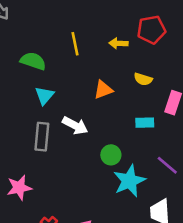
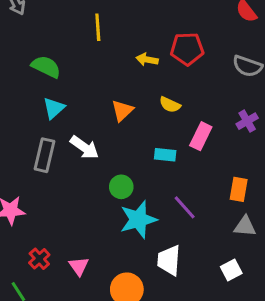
yellow line: (75, 44) -> (98, 27), moved
orange triangle: (103, 90) -> (122, 111), turned -30

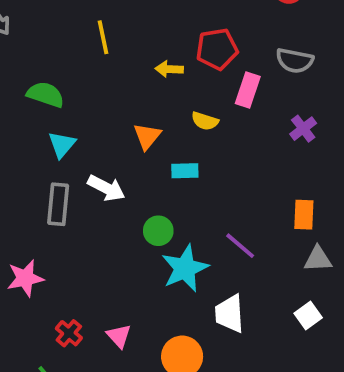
pink rectangle: (201, 136) -> (248, 90), moved
cyan rectangle: (165, 155) -> (185, 171), moved

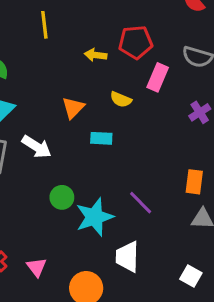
green circle: (158, 231) -> (62, 197), moved
white square: (308, 315) -> (191, 276), moved, turned -30

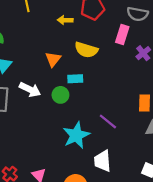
pink rectangle: (158, 77) -> (122, 35), moved
yellow semicircle: (121, 99) -> (86, 50), size x1.5
green circle: (62, 197) -> (60, 95), moved

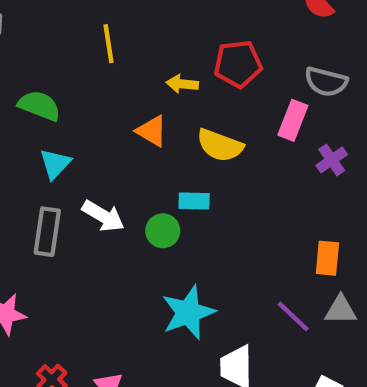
orange triangle: (53, 59) -> (152, 131), moved, turned -42
purple line: (108, 122) -> (293, 316), moved

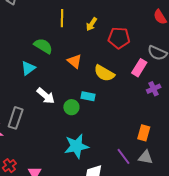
yellow arrow: (182, 84) -> (91, 24), moved, turned -72
green semicircle: (39, 106) -> (43, 46), moved
gray rectangle: (47, 232) -> (16, 118), moved

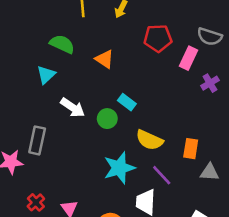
red pentagon: (119, 38) -> (158, 38), moved
yellow semicircle: (104, 73) -> (149, 140), moved
cyan rectangle: (88, 96) -> (127, 102), turned 32
orange rectangle: (144, 133) -> (191, 149), moved
purple line: (123, 156) -> (162, 175), moved

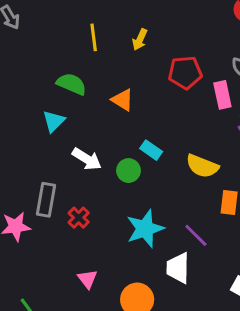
pink rectangle: (188, 58) -> (222, 95), turned -35
yellow semicircle: (149, 140) -> (202, 166), moved
red cross: (36, 202) -> (79, 218), moved

